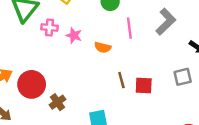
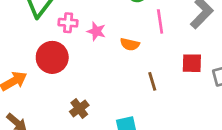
red circle: (32, 84) -> (52, 57), moved
red square: (144, 85) -> (192, 63), moved

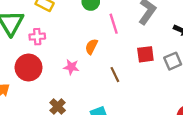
pink star: (96, 31) -> (71, 67), moved
orange semicircle: (130, 44) -> (91, 47), turned 112

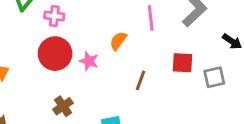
red circle: (29, 67) -> (55, 54), moved
brown line: (115, 75) -> (140, 80), turned 35

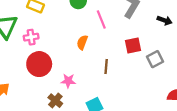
pink star: (89, 61) -> (68, 81), moved
gray square: (214, 77) -> (155, 59), moved

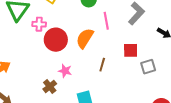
orange semicircle: (82, 42) -> (85, 38), size x1.5
red circle: (39, 64) -> (56, 40), moved

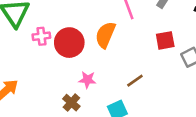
pink cross: (39, 24) -> (41, 36), moved
brown line: (102, 65) -> (135, 81), moved, turned 48

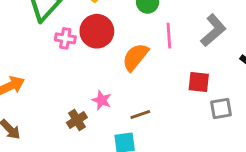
red circle: (69, 43) -> (97, 31), moved
brown line: (135, 81) -> (140, 114), moved

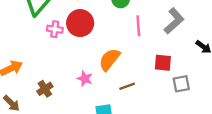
orange semicircle: (135, 57) -> (109, 60), moved
brown line: (140, 114) -> (127, 86), moved
brown cross: (77, 120) -> (45, 89), moved

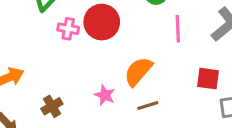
brown line: (127, 86) -> (148, 105), moved

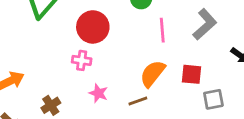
pink cross: (68, 29) -> (82, 60), moved
orange semicircle: (138, 71) -> (153, 74), moved

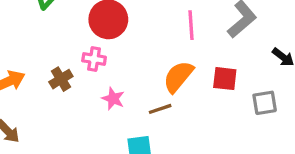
gray square: (213, 99) -> (265, 103), moved
brown cross: (51, 105) -> (61, 79), moved

